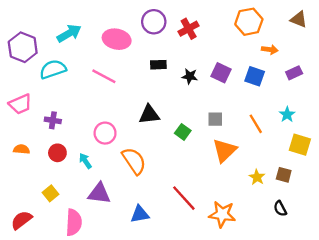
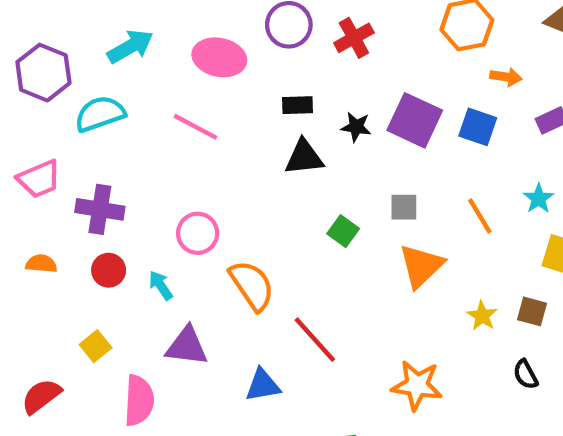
purple square: (221, 73) -> (415, 120), size x1.4
black triangle: (149, 115) -> (304, 157), moved
purple cross: (53, 120) -> (100, 209), size x1.5
red line: (184, 198) -> (315, 340), moved

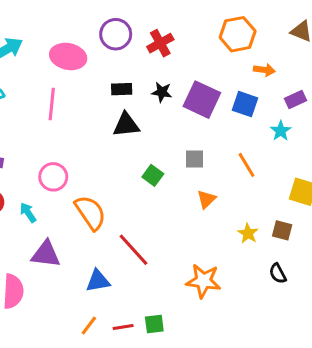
pink line: (195, 127) -> (52, 104), turned 68
black star: (356, 127) -> (162, 92), moved
cyan star: (539, 199) -> (281, 131), moved
orange triangle: (421, 266) -> (206, 199), size x0.6

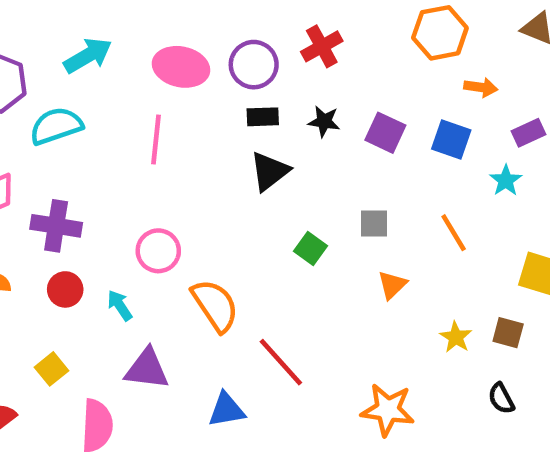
purple circle: (116, 34) -> (254, 65), moved
purple square: (202, 100) -> (385, 133), size x0.7
black triangle: (126, 125) -> (270, 171), turned -32

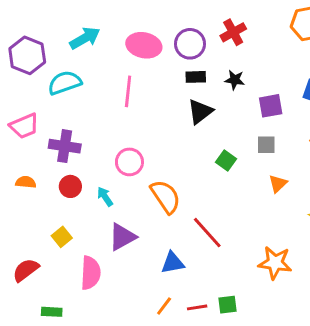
purple square: (385, 133) -> (271, 106), moved, turned -35
purple triangle: (147, 369) -> (122, 237), turned -36

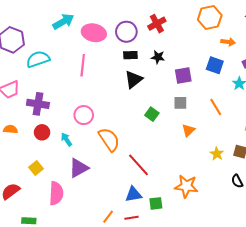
cyan arrow: (85, 38) -> (63, 22), moved
blue triangle: (173, 263) -> (133, 194), moved
green square: (227, 305) -> (156, 203), moved

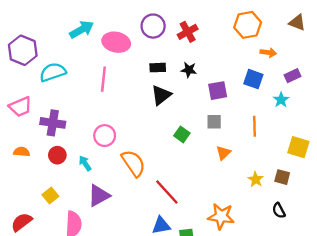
purple circle: (126, 32) -> (153, 26), moved
orange line: (216, 107) -> (255, 126), turned 30

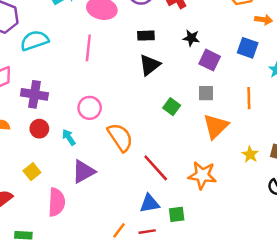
black star: (189, 70) -> (191, 38), moved
purple square: (218, 91) -> (210, 60), turned 36
orange triangle: (223, 153) -> (216, 126), size x1.6
orange star: (221, 216) -> (202, 175), moved

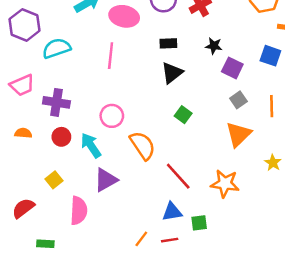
gray square: (206, 93) -> (238, 100), moved, turned -35
green square: (172, 107) -> (183, 115), moved
cyan arrow: (69, 137) -> (91, 145), size x1.5

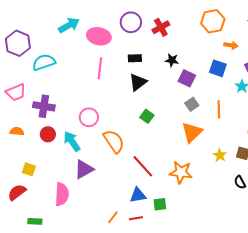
pink line: (111, 56) -> (100, 68), moved
yellow square: (54, 180) -> (29, 169), moved, turned -32

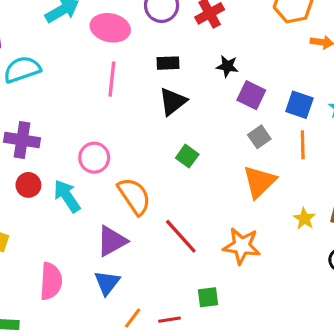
blue square: (218, 68) -> (299, 105), moved
purple triangle: (84, 169) -> (112, 241), moved
blue triangle: (138, 195) -> (107, 283), moved, turned -42

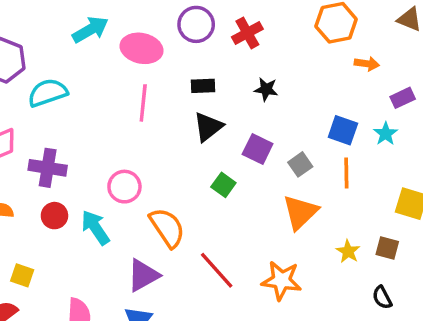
purple square: (251, 95) -> (258, 149), moved

